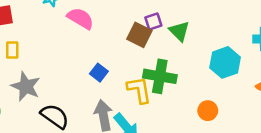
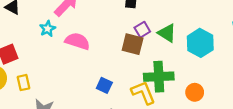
cyan hexagon: (225, 62) -> (200, 43), moved
orange circle: (208, 111) -> (195, 92), moved

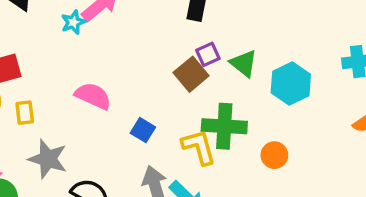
cyan star: (48, 29) -> (73, 22), moved
pink semicircle: (77, 41) -> (93, 96), moved
brown square: (133, 44) -> (191, 74), turned 30

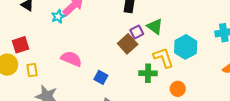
green triangle: (244, 63) -> (155, 26), moved
green cross: (224, 126) -> (148, 73), size x0.7
yellow L-shape: (199, 147) -> (163, 58), moved

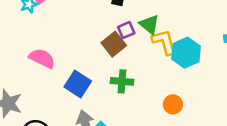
yellow L-shape: (163, 58) -> (164, 42), moved
green cross: (148, 73) -> (122, 81), moved
blue square: (101, 77) -> (78, 84), size x1.5

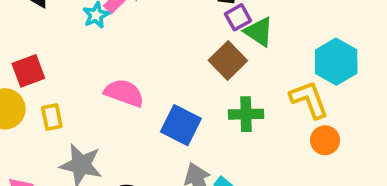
green triangle: (149, 24) -> (259, 32), moved
purple square: (126, 30) -> (238, 17), moved
yellow L-shape: (164, 42) -> (309, 100), moved

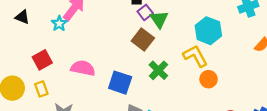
green triangle: (259, 32) -> (159, 19), turned 30
red square: (28, 71) -> (42, 60), moved
green cross: (246, 114) -> (158, 70), turned -36

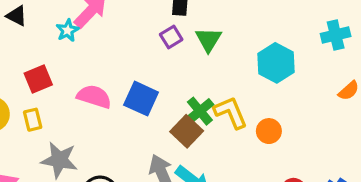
purple square: (145, 12) -> (171, 37), moved
brown square: (143, 39) -> (187, 131), moved
yellow L-shape: (195, 56) -> (231, 112), moved
blue square: (120, 83) -> (141, 99), moved

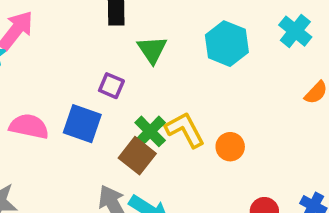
cyan cross: (336, 35) -> (295, 31), turned -32
purple square: (171, 37) -> (111, 86), moved, turned -30
cyan hexagon: (276, 63) -> (227, 44), moved

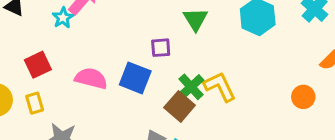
purple square: (111, 86) -> (161, 48), turned -30
orange circle: (230, 147) -> (303, 97), moved

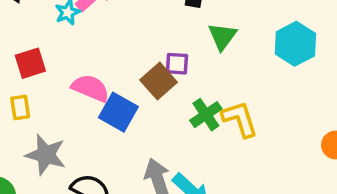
blue square: (135, 78) -> (118, 112), moved
brown square: (180, 106) -> (159, 81), moved

